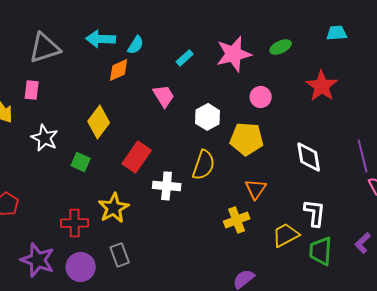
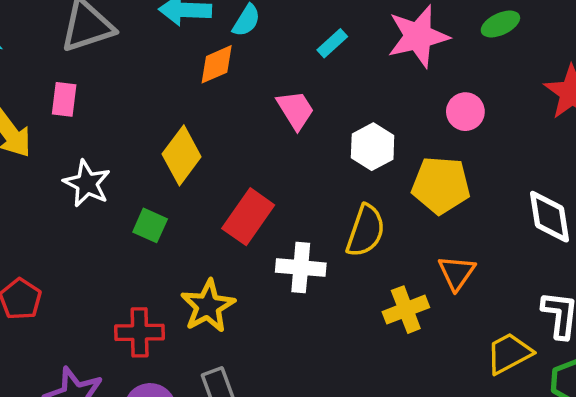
yellow cross: (237, 220) -> (406, 310), moved

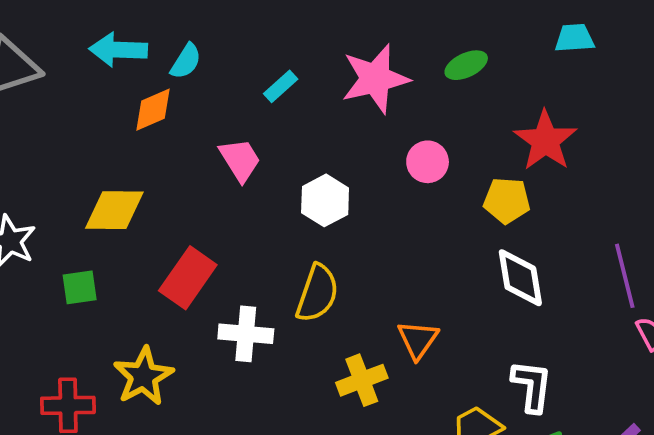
yellow diamond: (182, 155) -> (114, 210), turned 54
yellow pentagon: (441, 185) -> (507, 200), moved, size x0.7
green square: (150, 225) -> (80, 287), turned -32

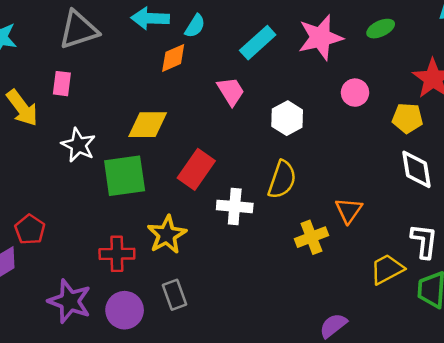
cyan rectangle: (281, 86) -> (258, 43), size x1.6
green square: (80, 287) -> (125, 176), size x1.8

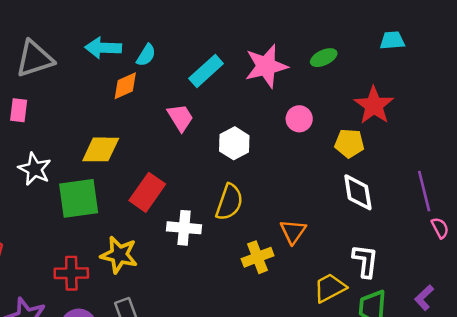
yellow star: (167, 235) -> (119, 255), turned -30

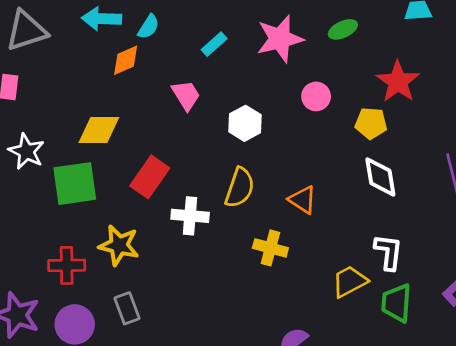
cyan rectangle: (206, 71) -> (214, 44), size x0.7
orange triangle: (293, 232) -> (303, 200), moved, turned -32
yellow cross: (258, 257) -> (270, 248), turned 36

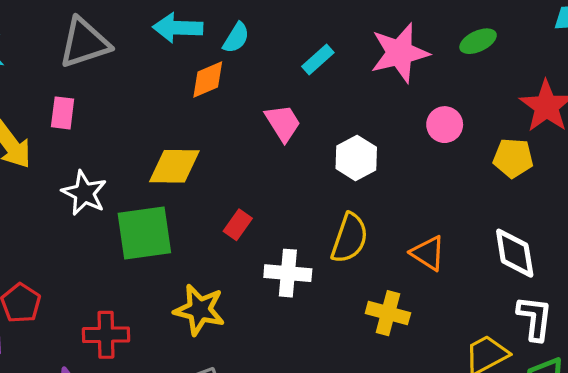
red rectangle: (150, 177) -> (238, 225), size x0.6
white diamond: (380, 177) -> (515, 253), moved
red cross: (67, 265) -> (106, 335), moved

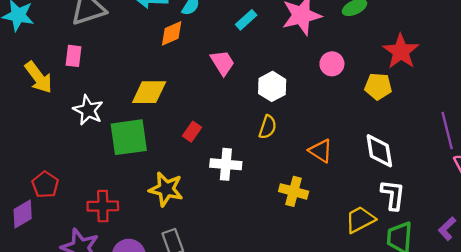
yellow semicircle: (350, 238) -> (268, 127), moved, size x0.7

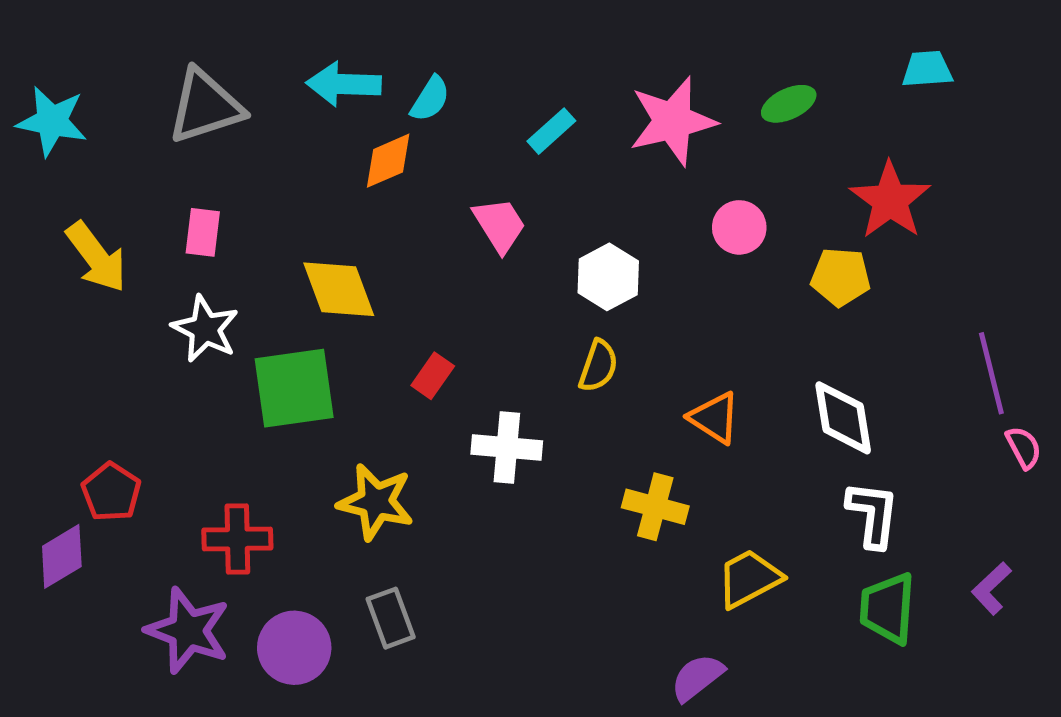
pink rectangle: (73, 56) -> (203, 232), moved
yellow diamond: (149, 92) -> (339, 289), turned 69
yellow trapezoid: (360, 220) -> (749, 579), moved

